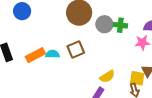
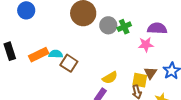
green cross: (120, 25) -> (124, 27), turned -32
brown square: (76, 50) -> (69, 63), moved, turned -36

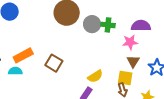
green cross: (124, 27) -> (108, 25), turned 32
cyan semicircle: (56, 54) -> (15, 71), moved
brown triangle: (150, 73) -> (133, 61), moved

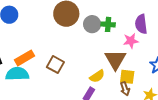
purple semicircle: (141, 26) -> (141, 24), turned -96
brown triangle: (133, 61) -> (115, 60), moved, size x1.6
cyan semicircle: (15, 71) -> (17, 74), size x1.6

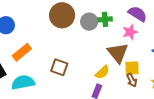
purple semicircle: (141, 24) -> (138, 14), turned 138
orange rectangle: (24, 58) -> (22, 52), moved

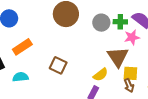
green cross: (105, 19) -> (120, 22), moved
gray circle: (89, 22) -> (101, 23), moved
cyan semicircle: (23, 82) -> (21, 77), size x0.7

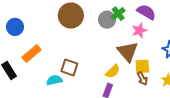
green cross: (120, 22) -> (118, 14), moved, turned -32
cyan semicircle: (21, 77) -> (54, 80), moved

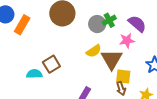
orange rectangle: (32, 54) -> (22, 25), moved, turned -30
brown square: (69, 67) -> (51, 64), turned 30
yellow semicircle: (113, 71) -> (94, 51), moved

